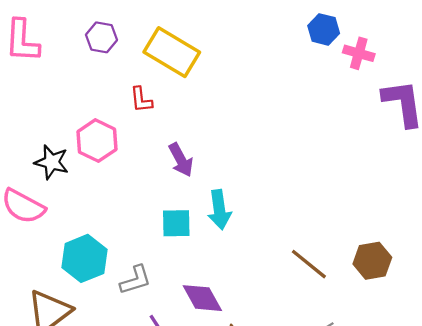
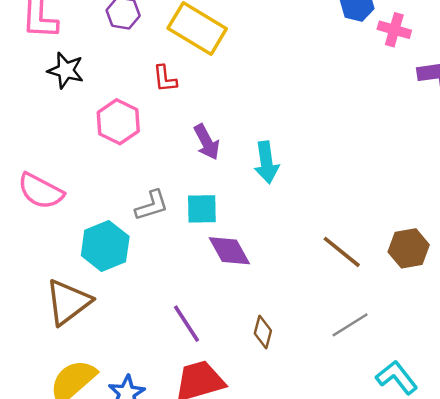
black star: (52, 162) -> (66, 70), moved
cyan arrow: (219, 210) -> (266, 162), moved
gray L-shape: (135, 280) -> (152, 205), moved
purple diamond: (202, 298) -> (229, 251), moved

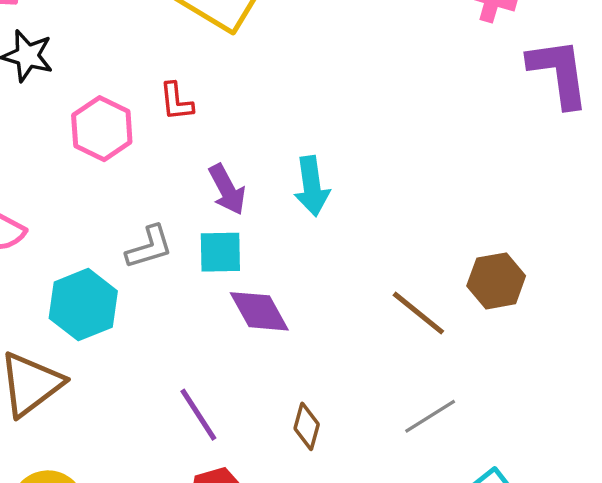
red L-shape: (165, 79) -> (176, 102), moved
purple arrow: (207, 142) -> (227, 190), moved
brown hexagon: (409, 248) -> (496, 281), moved

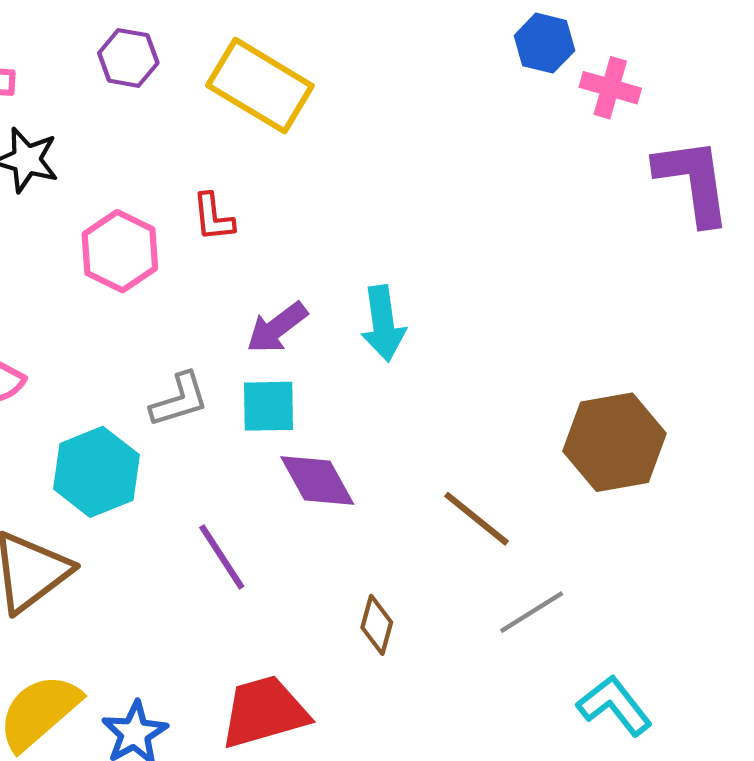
purple arrow: (227, 190) -> (277, 328), turned 81
brown hexagon: (496, 281) -> (615, 442), size x1.4
brown line: (418, 313) -> (477, 519), moved
purple line: (198, 415) -> (222, 557), moved

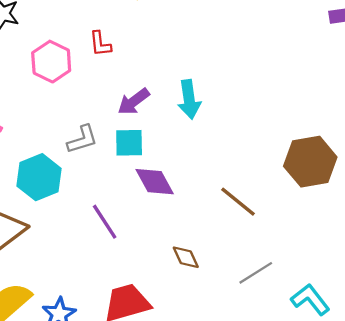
gray line: (532, 612) -> (256, 273), moved
brown diamond: (377, 625) -> (186, 257), turned -40

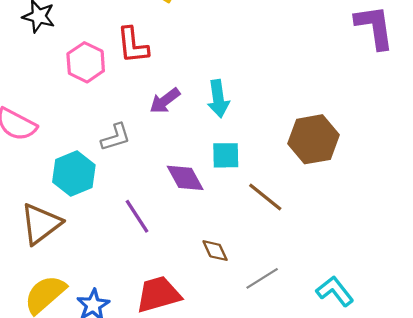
red L-shape: (100, 44) -> (133, 45), size x1.5
cyan square: (129, 143) -> (226, 155), moved
brown hexagon: (310, 162) -> (313, 139), moved
gray line: (256, 273) -> (262, 278), moved

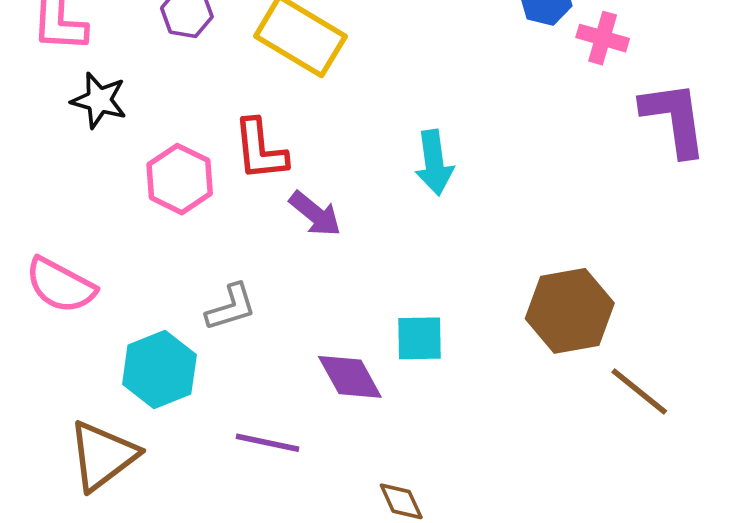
cyan arrow: (218, 99) -> (434, 163), moved
purple arrow: (165, 101) -> (315, 214), moved, turned -104
brown line: (265, 197) -> (639, 391), moved
purple line: (137, 216) -> (268, 443), turned -45

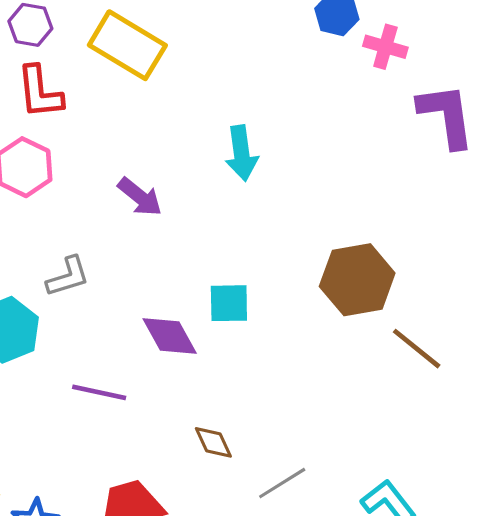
red L-shape: (260, 150) -> (40, 92), moved

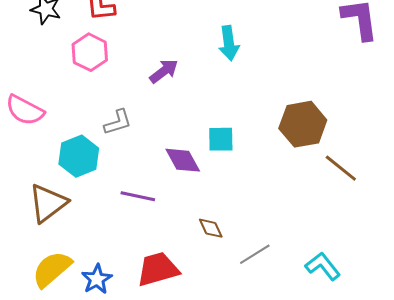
purple arrow: (140, 197) -> (164, 71), turned -76

